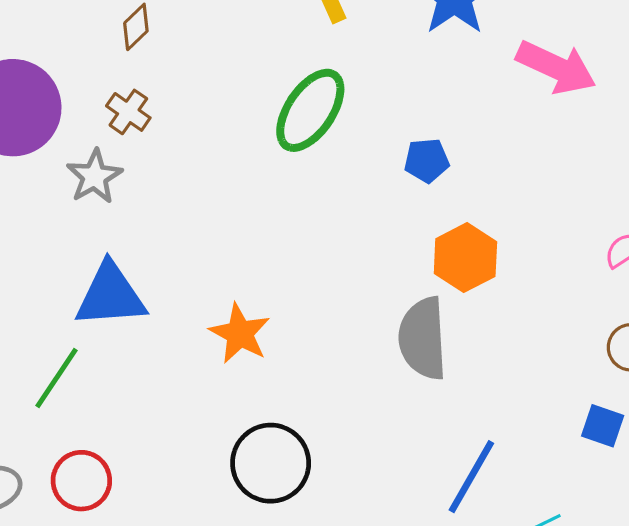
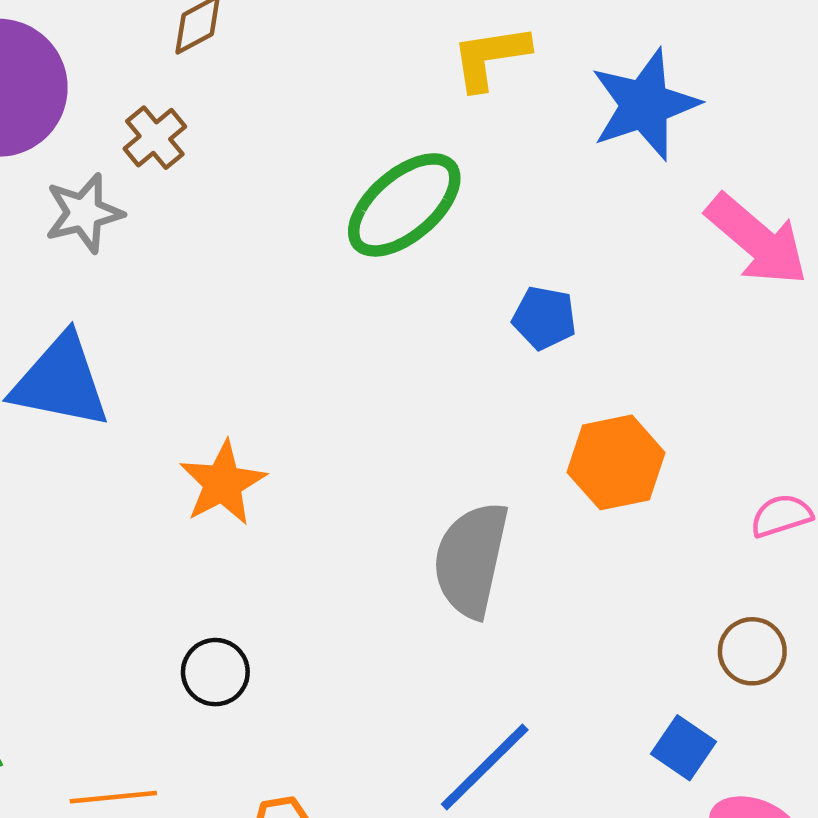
orange hexagon: (465, 258) -> (616, 462), moved
black circle: (271, 463) -> (215, 672), size x0.6

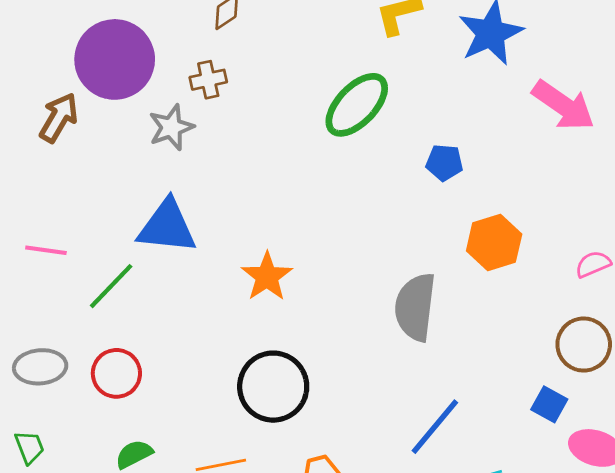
brown cross: (155, 138) -> (208, 80), turned 33
brown circle: (752, 651) -> (584, 345), size x1.4
black circle: (215, 672) -> (273, 387), size x1.8

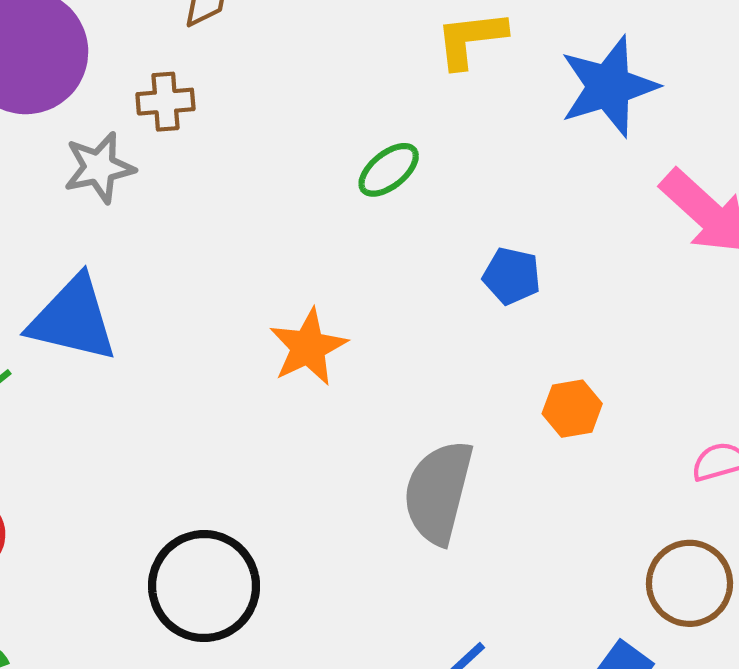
green ellipse: (357, 105) -> (389, 170), size x0.6
orange hexagon: (494, 242) -> (572, 409), size x0.7
orange star: (267, 276) -> (308, 347), moved

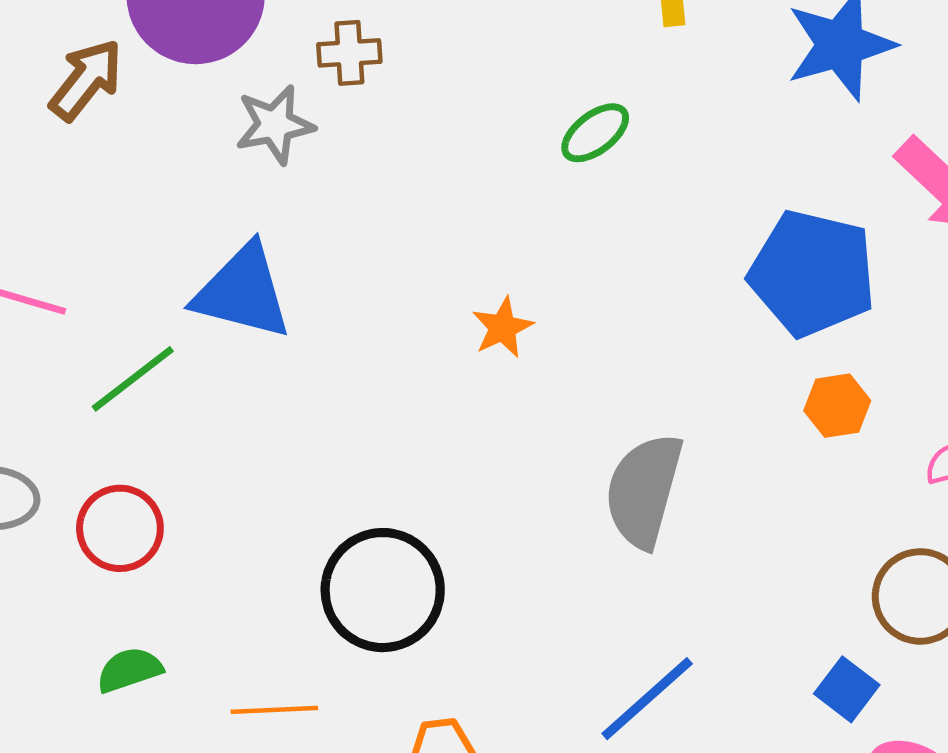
blue pentagon: (512, 276) -> (812, 273), moved, size x2.0
orange star: (308, 347) -> (503, 328), size x0.7
orange hexagon: (572, 409) -> (837, 406), moved

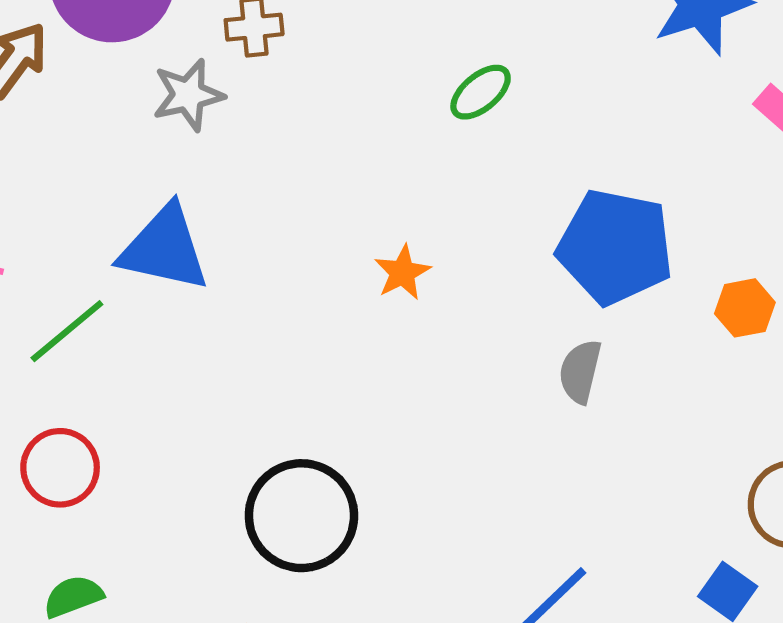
blue pentagon: (812, 273) -> (615, 247), moved
orange hexagon: (837, 406) -> (745, 308), moved
gray semicircle: (644, 491) -> (580, 371), moved, size x0.6

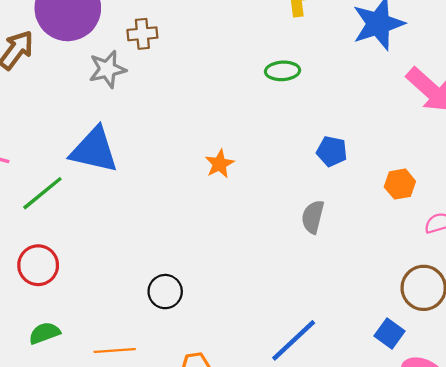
green ellipse: (481, 92) -> (283, 71), moved, turned 36
blue pentagon: (615, 247) -> (332, 151), size x0.5
black circle: (301, 516) -> (165, 292), size x0.6

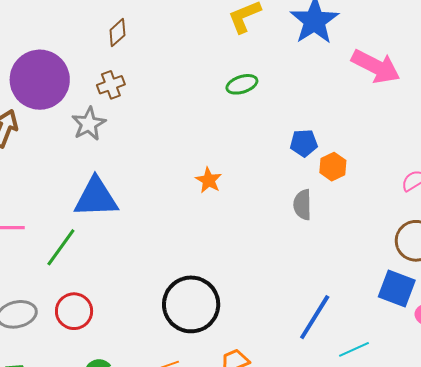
orange hexagon: (400, 184) -> (333, 167), moved
black circle: (165, 292) -> (191, 304), size x1.8
blue square: (389, 333) -> (397, 289), size x1.4

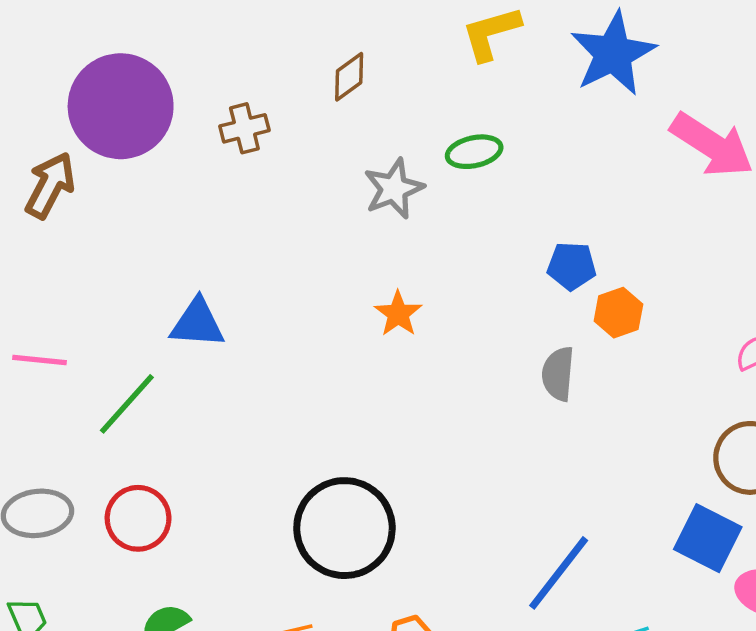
brown diamond: (117, 33) -> (349, 77), moved
gray star: (89, 124) -> (394, 189), moved
blue triangle: (96, 198) -> (197, 323), size x0.7

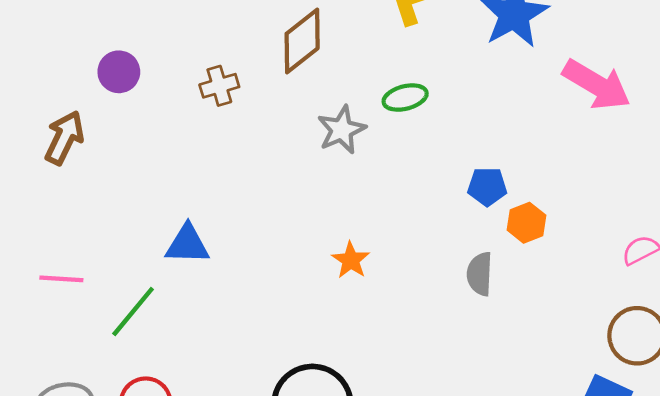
brown diamond: (349, 77) -> (302, 41), size x1.6
purple circle: (121, 106) -> (119, 72), size x0.5
orange star: (398, 314) -> (351, 260), moved

